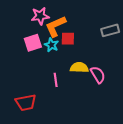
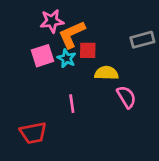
yellow semicircle: (79, 68) -> (106, 73), moved

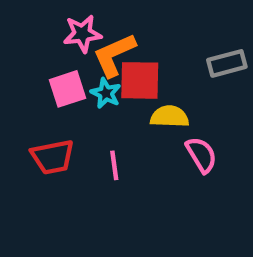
red square: (88, 50) -> (140, 80), size x1.5
red trapezoid: (33, 133) -> (53, 157), moved

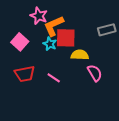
pink star: (82, 34) -> (39, 16), turned 30
pink square: (68, 89) -> (20, 42), moved, turned -30
pink line: (114, 165) -> (54, 78), turned -48

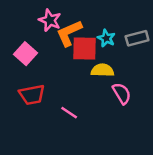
cyan star: (50, 44) -> (106, 38), moved
pink line: (54, 78) -> (69, 113), moved

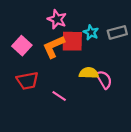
pink star: (50, 20) -> (57, 19), moved
orange L-shape: (69, 33) -> (54, 47), moved
yellow semicircle: (102, 70) -> (89, 73), moved

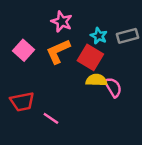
red square: (72, 41) -> (90, 57), moved, turned 30
red trapezoid: (27, 81) -> (22, 102), moved
pink line: (59, 96) -> (51, 118), moved

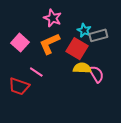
gray rectangle: (127, 36) -> (98, 35), moved
red trapezoid: (22, 102) -> (19, 86), turned 30
pink line: (51, 118) -> (36, 72), moved

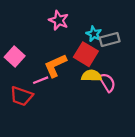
pink square: (20, 43) -> (15, 56), moved
orange L-shape: (50, 44) -> (55, 66), moved
pink line: (36, 72) -> (41, 80), turned -56

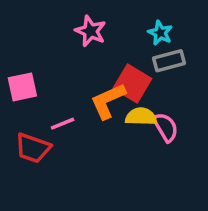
cyan star: (94, 34) -> (160, 33), moved
pink square: (15, 56) -> (22, 87), turned 36
orange L-shape: (55, 66) -> (108, 101), moved

